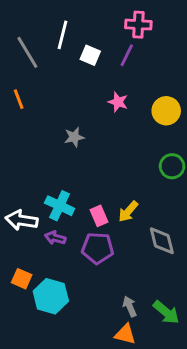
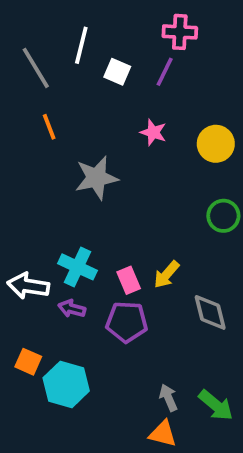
orange line: (19, 99) -> (49, 127), moved
gray star: (74, 137) -> (96, 178), size x1.6

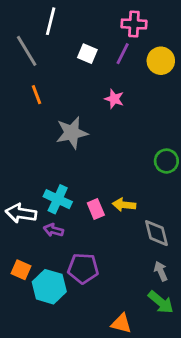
white line: (81, 45) -> (51, 21), moved
yellow circle: (216, 144) -> (161, 61), moved
yellow arrow: (167, 275) -> (124, 205), turned 55
purple pentagon: (127, 322) -> (83, 268), moved
gray arrow: (168, 398) -> (161, 271), moved

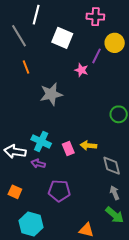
white square: (87, 54) -> (62, 38), size x1.5
purple line: (123, 54) -> (96, 56), moved
cyan hexagon: (49, 287) -> (31, 224), moved

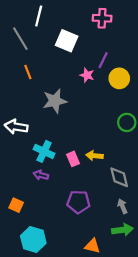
yellow circle: (115, 43) -> (119, 78), moved
white arrow: (15, 152) -> (16, 127), moved
purple pentagon: (59, 191) -> (78, 202), moved
green arrow: (115, 215) -> (122, 230), turned -48

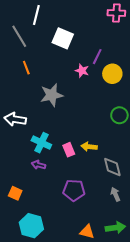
pink cross: (102, 18) -> (116, 13), moved
green arrow: (122, 230) -> (115, 228), moved

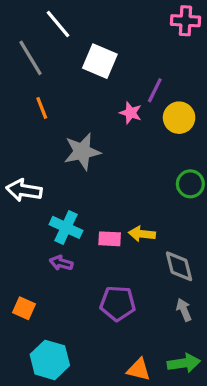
white line: (36, 15) -> (58, 24), turned -54
pink rectangle: (69, 150) -> (110, 239), turned -64

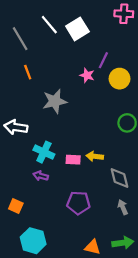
white line: (58, 24) -> (49, 25), moved
white square: (100, 61) -> (77, 29), moved, turned 35

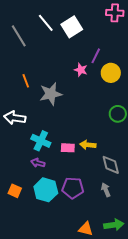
orange line: (28, 72) -> (26, 81), moved
gray arrow: (123, 207) -> (106, 190), moved
cyan hexagon: (33, 241) -> (46, 190), moved

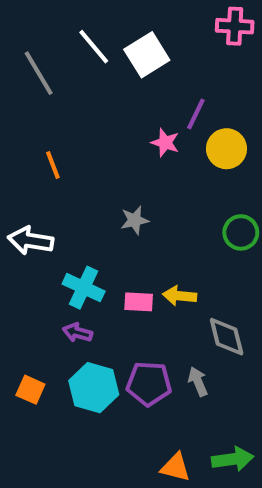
gray star: (51, 94) -> (135, 220), moved, size x0.6
gray arrow: (106, 190) -> (198, 382), moved

